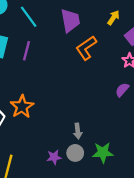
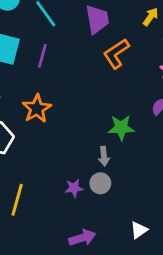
orange star: (22, 107) -> (37, 109), moved
green star: (103, 153) -> (121, 128), moved

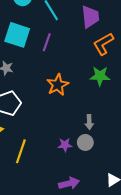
orange star: (37, 109) -> (58, 85), moved
green star: (121, 128) -> (100, 76), moved

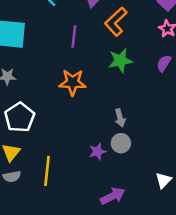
purple line: (47, 42) -> (74, 37), moved
orange star: (58, 85) -> (73, 82), turned -30

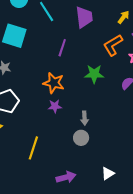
orange L-shape: (116, 22) -> (113, 45), moved
purple star: (97, 151) -> (55, 106), moved
yellow line: (47, 171) -> (33, 148), moved

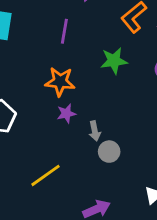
gray arrow: (85, 118) -> (95, 131), moved
yellow line: (33, 148) -> (46, 175), turned 45

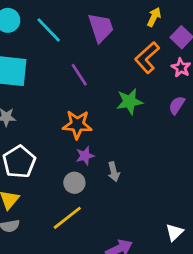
purple line: (64, 31) -> (79, 75), turned -40
gray circle: (109, 152) -> (74, 183), moved

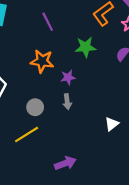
purple star: (85, 156) -> (68, 77), moved
white triangle: (175, 232) -> (112, 124), moved

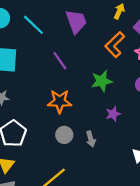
purple star: (68, 77) -> (113, 114), moved
gray circle: (35, 107) -> (64, 135), moved

